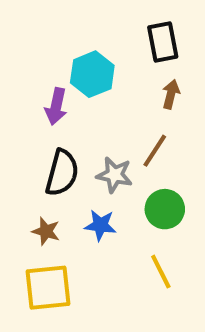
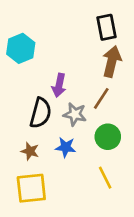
cyan hexagon: (92, 74) -> (21, 48), moved
brown arrow: (171, 94) -> (112, 62), size x1.6
purple arrow: (56, 106) -> (59, 85), moved

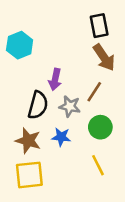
brown arrow: (112, 62) -> (104, 57), turned 132
brown star: (30, 151) -> (28, 141), size x1.5

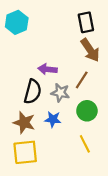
cyan hexagon: (20, 45) -> (17, 22), moved
purple arrow: (55, 79) -> (48, 69), turned 84

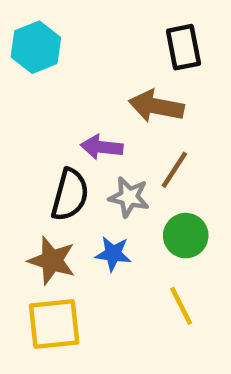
brown arrow: (90, 50) -> (156, 106), moved, turned 135

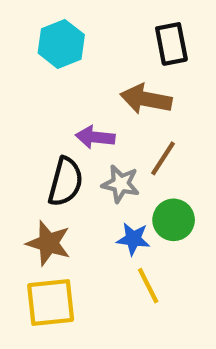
cyan hexagon: (36, 47) -> (61, 44), moved
blue star: (113, 254) -> (133, 239), moved
yellow line: (181, 306) -> (148, 286), moved

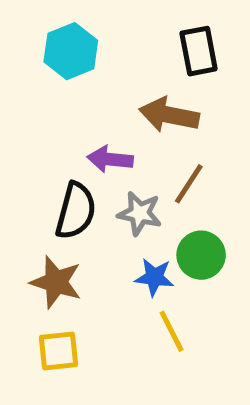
yellow square: (51, 303) -> (58, 351), size x0.7

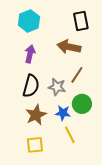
purple arrow: (110, 159) -> (30, 54), moved, turned 96
brown star: (56, 282) -> (36, 115), moved, turned 30
yellow square: (58, 351) -> (35, 145), moved

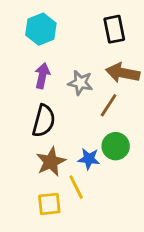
brown arrow: (69, 47) -> (123, 73), moved
gray star: (57, 87) -> (80, 83), moved
yellow line: (70, 135) -> (76, 187), moved

